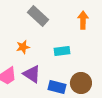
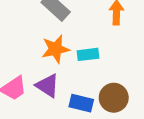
orange star: (23, 47) -> (56, 49), moved, size x1.5

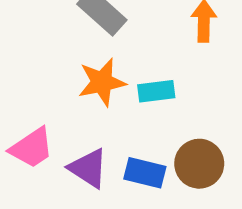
purple triangle: (47, 86) -> (88, 168), moved

